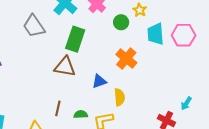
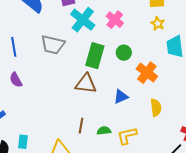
green circle: (121, 22) -> (124, 53), moved
gray trapezoid: (34, 26) -> (53, 45), turned -40
yellow semicircle: (120, 97) -> (156, 108), moved

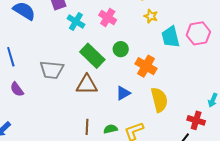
cyan cross: (83, 20) -> (76, 21), size x0.7
gray trapezoid: (53, 45) -> (52, 70), moved
green rectangle: (95, 56) -> (92, 56), turned -55
yellow semicircle: (156, 108) -> (159, 100), size x1.4

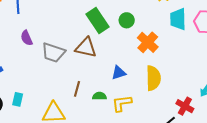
gray trapezoid: (52, 70) -> (53, 53), moved
purple semicircle: (17, 89) -> (27, 38), moved
blue triangle: (123, 93) -> (119, 73), moved

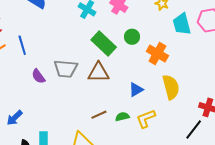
gray trapezoid: (53, 53) -> (66, 69), moved
brown line: (77, 89) -> (99, 115), turned 63

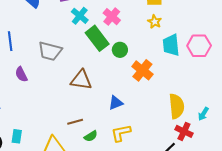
green rectangle: (104, 43) -> (97, 38), moved
gray trapezoid: (66, 69) -> (50, 51), moved
yellow semicircle: (171, 87) -> (177, 106), moved
green semicircle: (122, 117) -> (91, 136), moved, turned 152

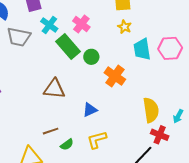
gray trapezoid: (50, 51) -> (19, 37), moved

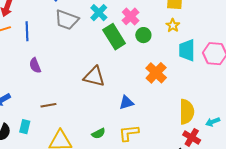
green circle: (91, 57) -> (143, 35), moved
cyan arrow: (178, 116) -> (213, 122), turned 32
brown line: (51, 131) -> (48, 105), moved

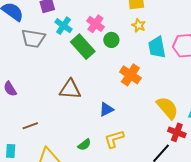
yellow semicircle: (187, 112) -> (167, 108), turned -30

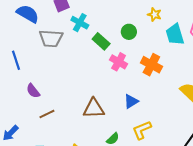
pink cross: (95, 24) -> (119, 62), moved
green rectangle: (83, 47) -> (101, 41), size x0.7
brown triangle: (70, 89) -> (94, 108), moved
brown line: (30, 126) -> (47, 114), moved

